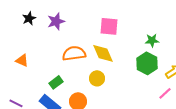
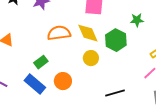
green hexagon: (147, 63) -> (116, 40), moved
yellow circle: (97, 78) -> (91, 58), moved

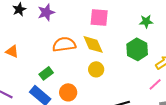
green star: (137, 20) -> (146, 21), moved
green hexagon: (116, 40) -> (137, 49), moved

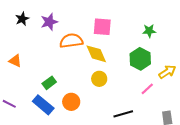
orange semicircle: (64, 44) -> (71, 41), moved
pink line: (155, 84) -> (147, 89), moved

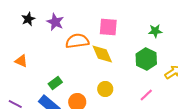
purple star: (49, 22) -> (55, 22), turned -30
yellow circle: (99, 79) -> (105, 89), moved
pink line: (147, 89) -> (146, 95), moved

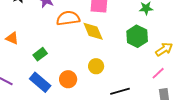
green rectangle: (55, 83) -> (40, 54), moved
pink line: (146, 95) -> (158, 73), moved

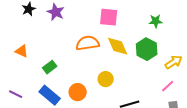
orange semicircle: (68, 18) -> (88, 43), moved
yellow diamond: (93, 31) -> (118, 46), moved

